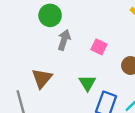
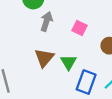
brown triangle: (42, 78) -> (44, 58), moved

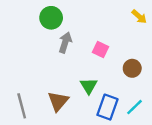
brown triangle: (44, 58) -> (58, 101), moved

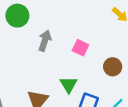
green circle: (51, 18) -> (17, 16), moved

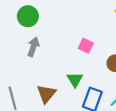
gray arrow: (45, 41) -> (33, 47), moved

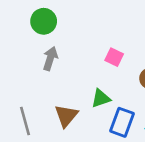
green triangle: (75, 80) -> (101, 98), turned 42

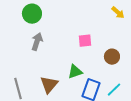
pink square: (114, 57) -> (85, 41), turned -32

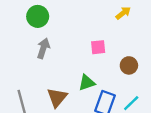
yellow arrow: (118, 13) -> (123, 13), moved, turned -80

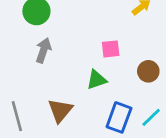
green triangle: (87, 83) -> (97, 80), moved

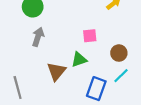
brown triangle: (60, 110) -> (56, 71), moved
cyan line: (151, 117) -> (121, 76), moved

